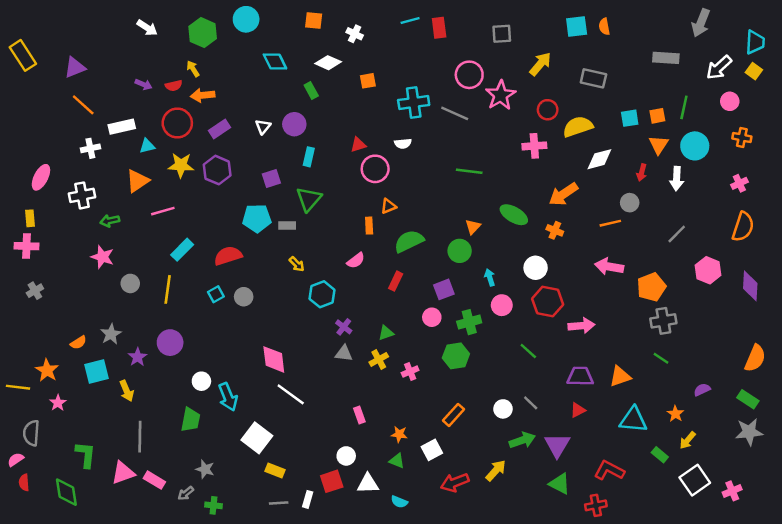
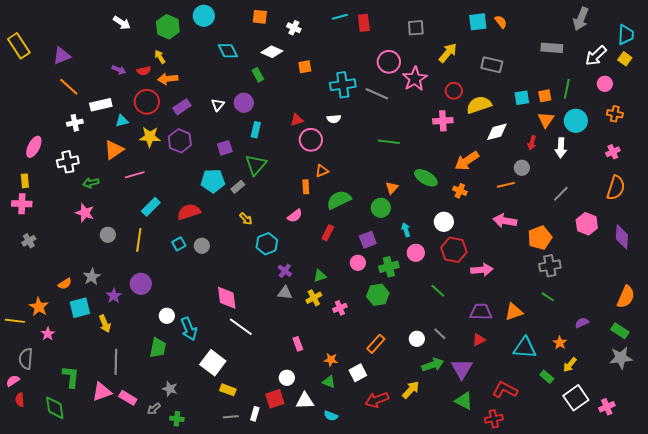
orange semicircle: (604, 27) -> (501, 22), turned 152
gray rectangle: (287, 226) -> (238, 187), turned -40

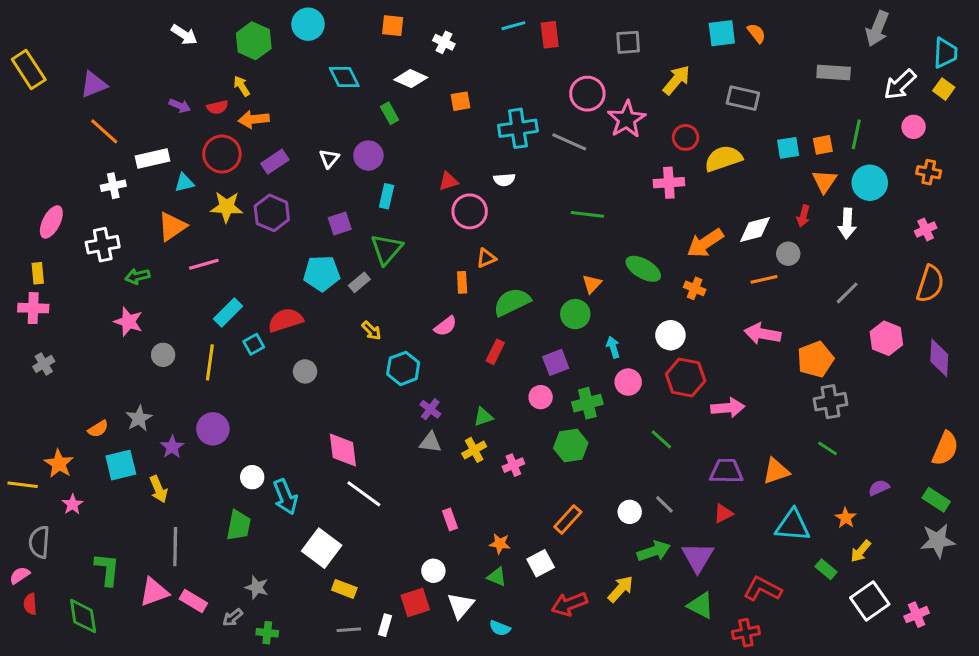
white diamond: (497, 132) -> (755, 230), moved
cyan square: (179, 244) -> (254, 344), moved
white triangle: (305, 401) -> (461, 606), turned -48

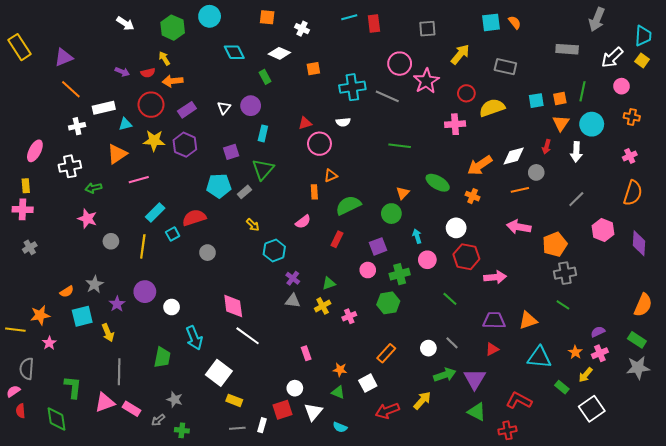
orange star: (59, 464) -> (40, 315), turned 30
white circle: (252, 477) -> (172, 307), moved
pink cross: (917, 615) -> (600, 353), moved

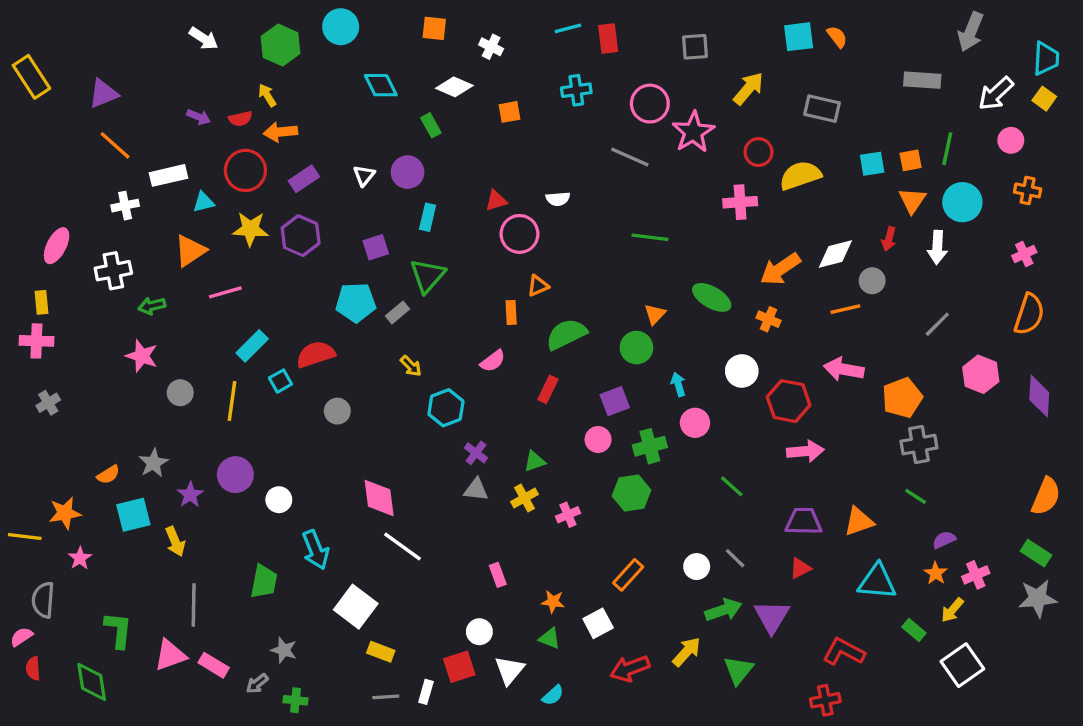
cyan cross: (352, 87) -> (576, 90), moved, size x0.7
red hexagon: (466, 257) -> (789, 401), moved
purple semicircle: (598, 332) -> (944, 540), moved
green triangle: (477, 412) -> (738, 670), moved, turned 42
cyan semicircle: (340, 427) -> (553, 695), turned -64

